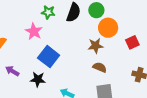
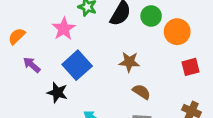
orange circle: (108, 28) -> (177, 32), moved
brown star: (96, 46) -> (129, 62), moved
purple arrow: (12, 71) -> (32, 65), moved

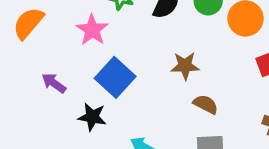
orange semicircle: (17, 36) -> (28, 23), moved, size x1.4

